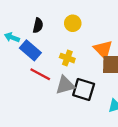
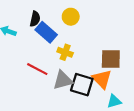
orange triangle: (103, 49) -> (102, 79), moved
blue rectangle: (30, 50) -> (46, 32), moved

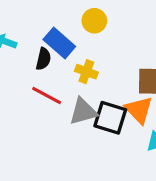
black semicircle: (35, 19) -> (43, 59), moved

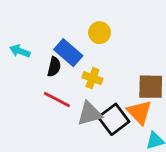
black square: (110, 118) -> (114, 119), turned 36

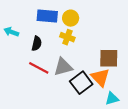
blue rectangle: (68, 53) -> (47, 16), moved, turned -36
yellow cross: (92, 78) -> (67, 37), moved
gray triangle: (90, 114) -> (63, 67), moved

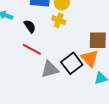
black semicircle: (37, 43) -> (30, 26), turned -48
gray triangle: (63, 67) -> (50, 69), moved

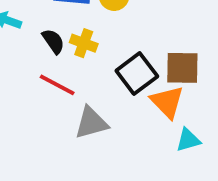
yellow cross: (59, 20) -> (84, 43), moved
black square: (72, 63) -> (137, 73), moved

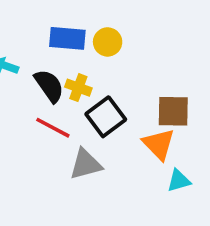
black semicircle: (53, 41) -> (49, 86), size x1.4
black square: (137, 73) -> (106, 117), moved

